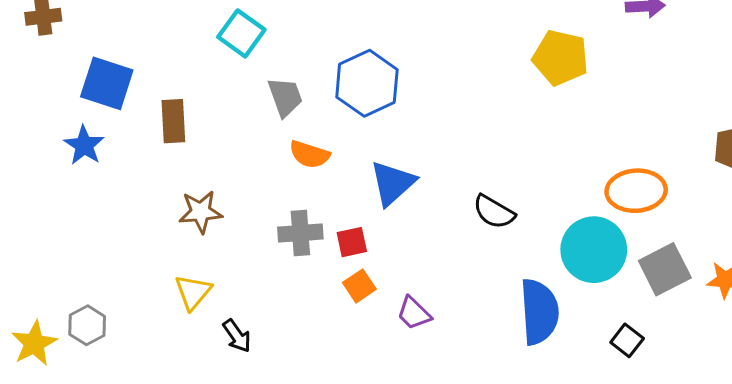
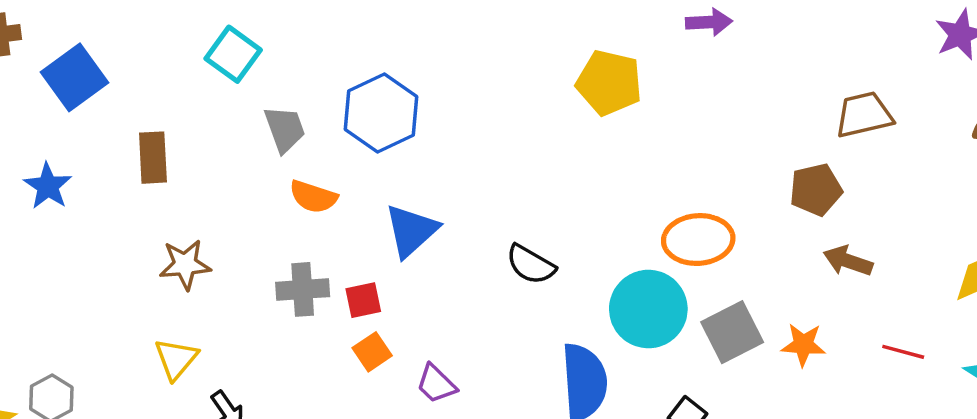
blue square: (107, 83) -> (75, 77), moved, turned 36

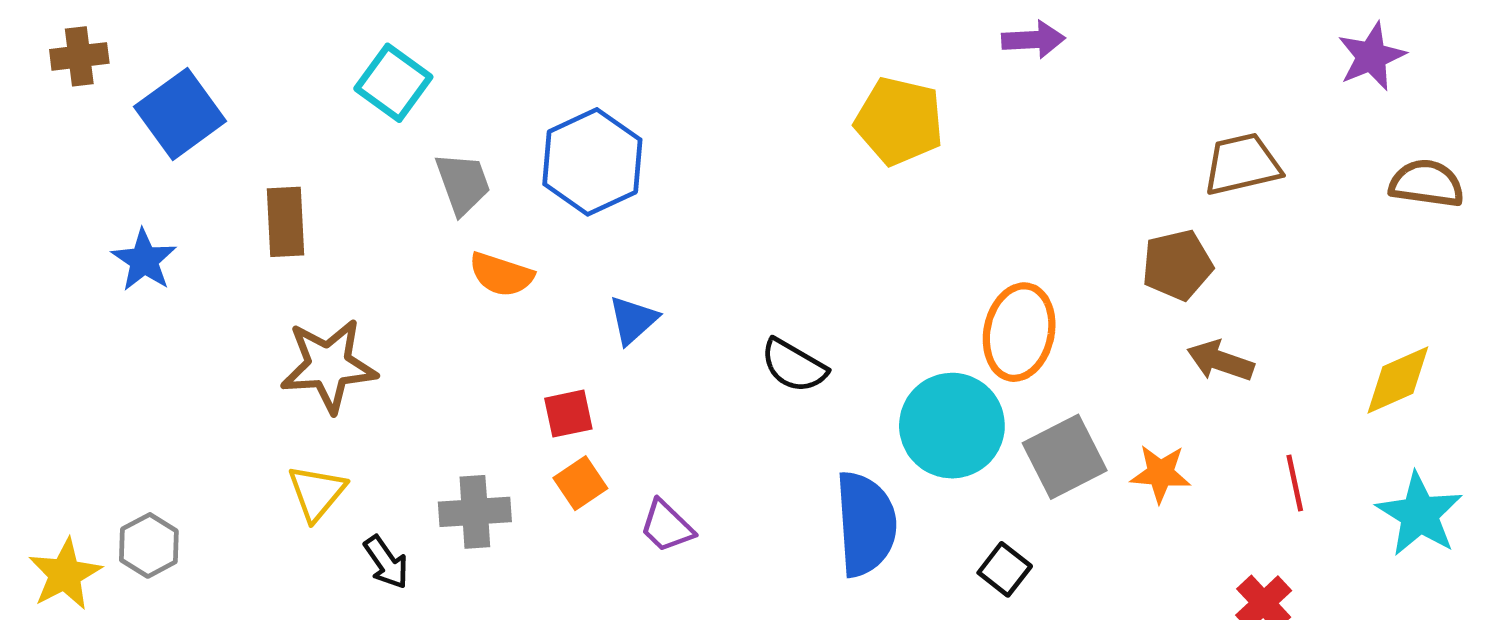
blue triangle: (411, 231) -> (633, 320), size x0.7
orange ellipse: (698, 240) -> (1019, 332), turned -74
brown star: (185, 264) -> (329, 366), size x1.4
gray cross: (303, 289) -> (475, 512), moved
red line: (903, 352) -> (1295, 483), turned 63

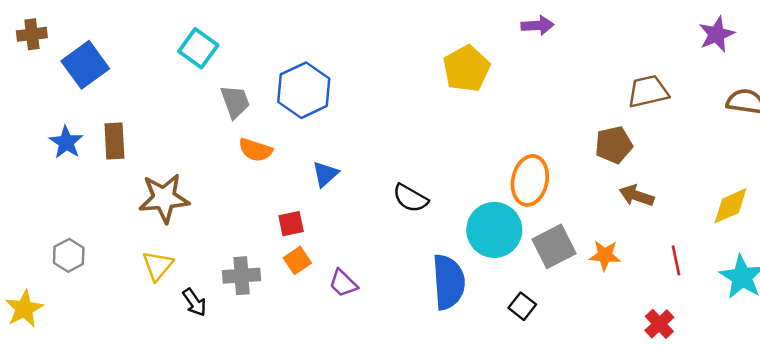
yellow pentagon: (899, 121) -> (466, 69), turned 30
brown rectangle: (285, 222) -> (114, 141), moved
gray hexagon: (149, 545) -> (69, 255), moved

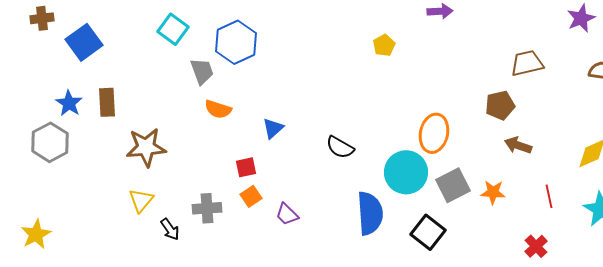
yellow pentagon: (466, 69) -> (384, 45), size x0.6
blue hexagon: (304, 90) -> (236, 42), moved
gray hexagon: (69, 255) -> (50, 142), moved, size x1.5
black square: (522, 306) -> (428, 232), size x1.6

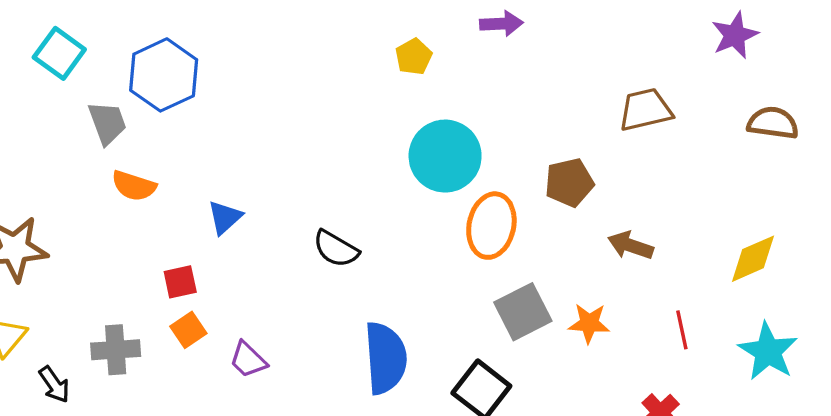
yellow pentagon: (384, 45) -> (414, 57), moved
brown pentagon: (500, 105) -> (569, 183), moved
cyan circle: (406, 172) -> (445, 156), moved

